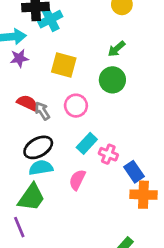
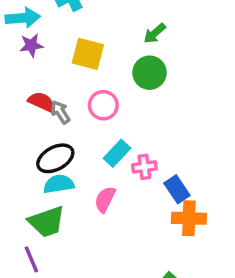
pink cross: (108, 154) -> (144, 167), turned -30
green trapezoid: (31, 197) -> (47, 222), turned 36

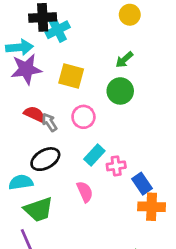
purple star: (31, 45) -> (26, 69), size x1.6
cyan semicircle: (59, 184) -> (21, 182), moved
pink semicircle: (105, 199) -> (85, 192), turned 130

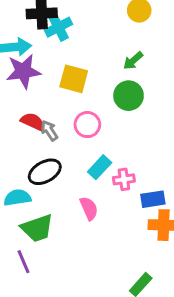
blue rectangle: (142, 184) -> (153, 199), turned -65

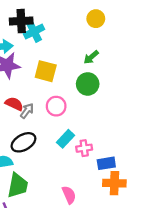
gray arrow: (49, 131) -> (27, 111), turned 70
pink semicircle: (89, 208) -> (69, 195), moved
green trapezoid: (37, 228) -> (18, 185), turned -60

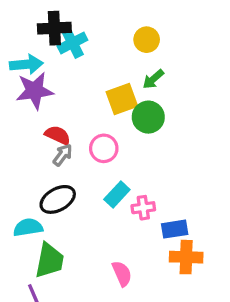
yellow circle: (96, 19) -> (147, 40), moved
yellow square: (46, 71) -> (122, 99), moved, turned -35
red semicircle: (14, 104) -> (58, 135), moved

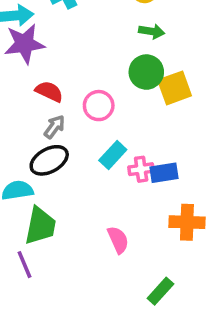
green arrow: (153, 79) -> (152, 31), turned -130
yellow square: (122, 99) -> (175, 88), moved
gray arrow: (63, 155) -> (54, 127), moved
blue rectangle: (175, 229) -> (164, 173), moved

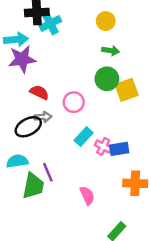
gray arrow: (54, 127) -> (43, 117), turned 49
black ellipse: (49, 160) -> (28, 127), moved
pink cross: (141, 169) -> (103, 146), turned 35
purple line: (24, 265) -> (48, 172), moved

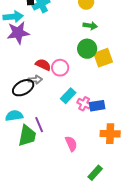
red semicircle: (39, 92) -> (43, 65), moved

